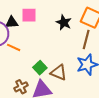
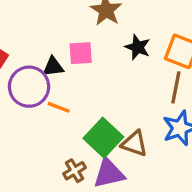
black star: (64, 23) -> (138, 47), moved
green square: (40, 68) -> (103, 138), size x1.6

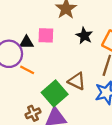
brown triangle: (134, 144) -> (77, 81), moved

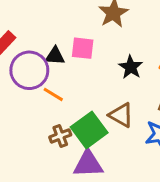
black star: (84, 36) -> (131, 67), moved
brown cross: (33, 113) -> (60, 136), moved

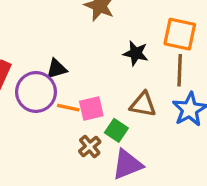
pink square: (83, 48) -> (91, 109), moved
green square: (89, 130) -> (116, 130), size x0.6

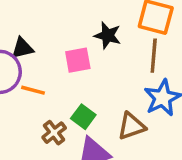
brown triangle: (143, 104) -> (131, 126), moved, turned -32
pink square: (91, 109) -> (78, 60), moved

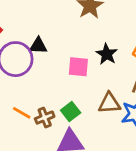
orange line: (33, 90) -> (22, 113), moved
brown triangle: (131, 126) -> (109, 103), moved

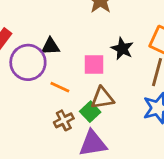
brown triangle: (109, 103) -> (102, 98), moved
orange line: (22, 113) -> (60, 87), moved

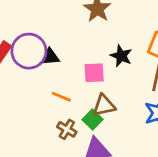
purple circle: (28, 62) -> (29, 51), moved
brown cross: (64, 120) -> (67, 129), turned -30

